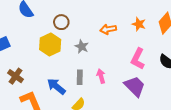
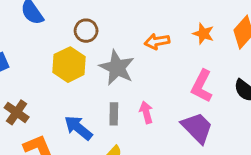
gray star: (82, 47) -> (117, 68), size x1.6

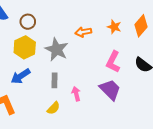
brown circle: (86, 31) -> (28, 22), moved
pink arrow: (146, 112) -> (76, 94), moved
blue arrow: (78, 128) -> (21, 76), moved, turned -72

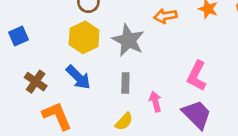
pink L-shape: (113, 62) -> (197, 76), moved
blue arrow: (21, 76) -> (78, 77), turned -102
purple trapezoid: (110, 90) -> (197, 114), moved

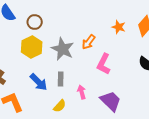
orange arrow: (165, 16) -> (89, 42), moved, turned -42
pink L-shape: (197, 76) -> (104, 64), moved
blue arrow: (78, 77) -> (39, 82), moved

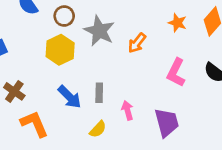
gray star: (63, 49) -> (99, 31), moved
pink L-shape: (104, 64) -> (176, 73), moved
purple trapezoid: (111, 101) -> (167, 122), turned 30

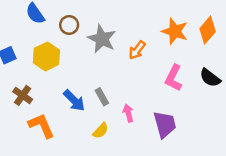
orange star: (177, 23) -> (175, 31), size x1.5
yellow hexagon: (60, 50) -> (46, 56), moved
gray rectangle: (99, 93) -> (102, 97), turned -30

